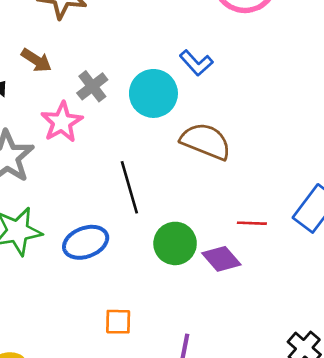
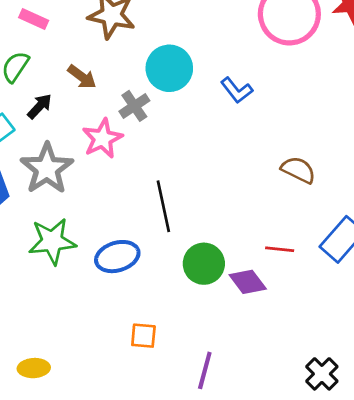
cyan circle: (153, 93) -> (169, 68), moved
brown semicircle: (206, 141) -> (298, 170), moved, size x0.7

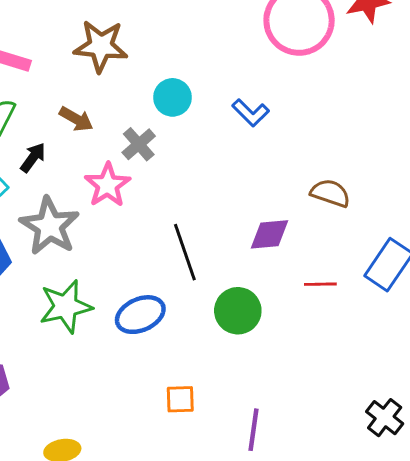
cyan circle: (169, 68) -> (172, 97), size x0.7
purple diamond: (248, 282) -> (270, 234), moved, turned -51

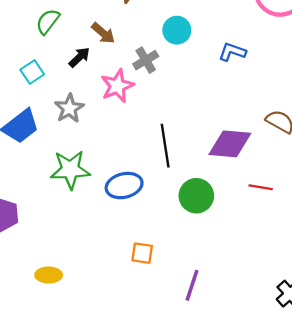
blue L-shape: (251, 113) -> (232, 52), turned 144
black arrow: (33, 158) -> (79, 57), moved
gray star: (50, 226) -> (69, 108), size x0.7
purple diamond: (270, 234) -> (230, 144), size x1.4

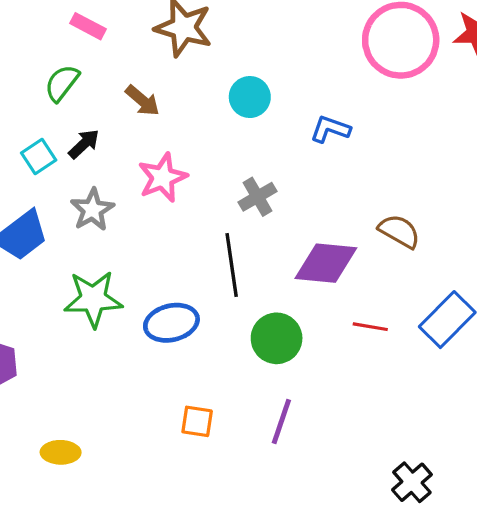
black arrow: (79, 57) -> (84, 144), moved
gray cross: (146, 60) -> (258, 197), moved
purple line: (192, 285) -> (281, 422), moved

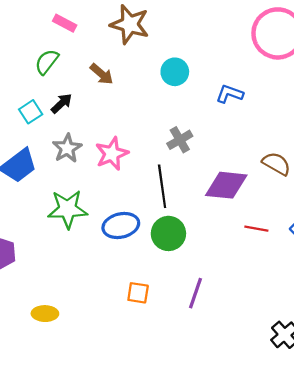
pink star: (163, 178) -> (112, 154), moved
green circle: (277, 338) -> (168, 233), moved

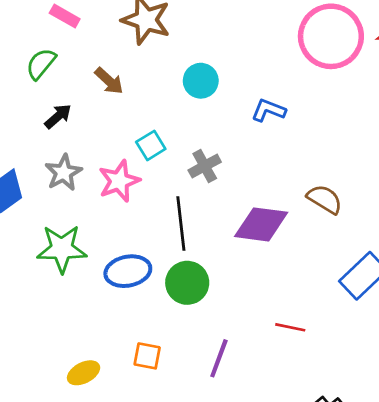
cyan square: (31, 112) -> (151, 145), moved
red line: (256, 229) -> (290, 327), moved
yellow ellipse: (45, 314) -> (84, 373), moved, turned -30

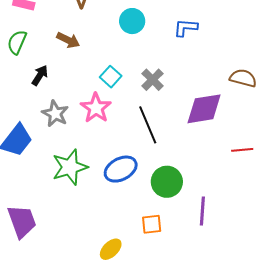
green circle: (187, 283) -> (167, 182), moved
red line: (290, 327) -> (242, 150), moved

